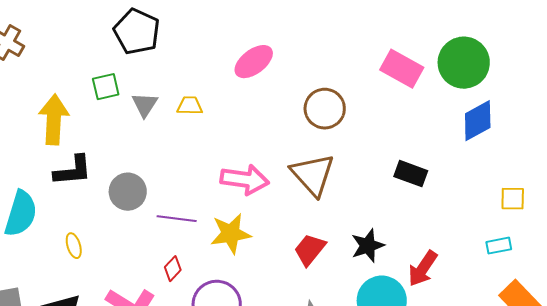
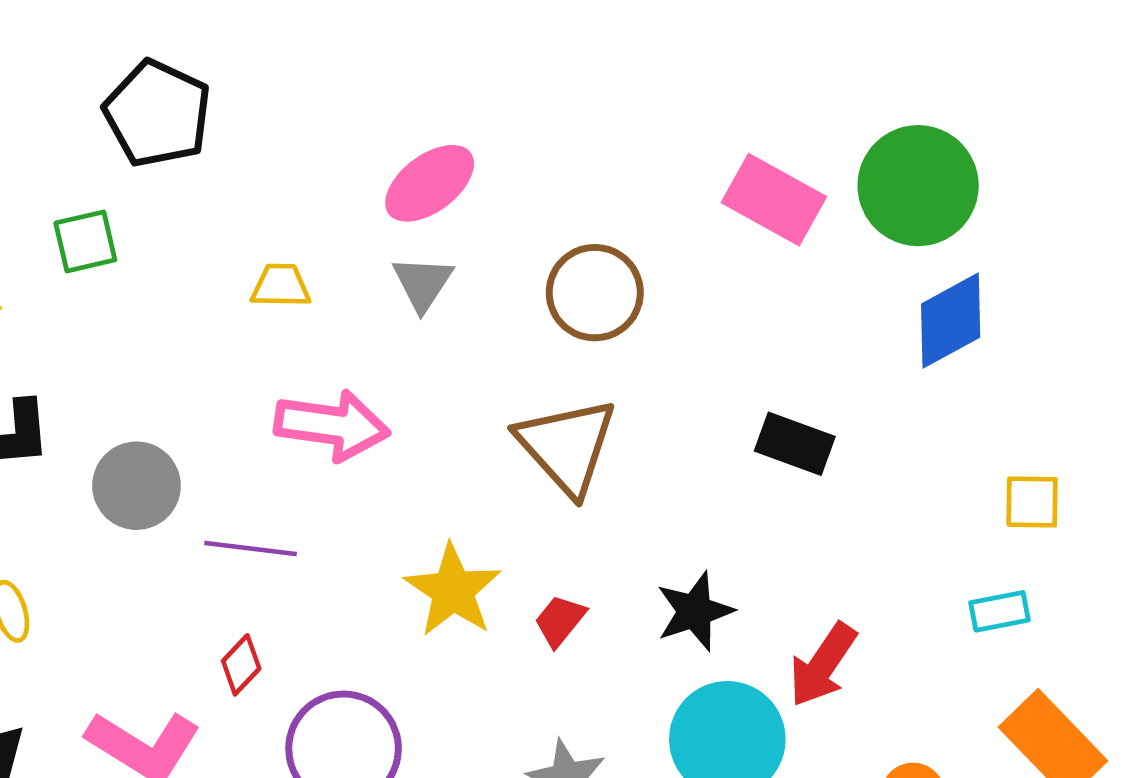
gray triangle: (145, 105) -> (423, 283), moved
pink arrow: (245, 180) -> (332, 425), moved
yellow star: (231, 234) -> (453, 590), moved, turned -30
red trapezoid: (310, 250) -> (560, 621), size x0.7

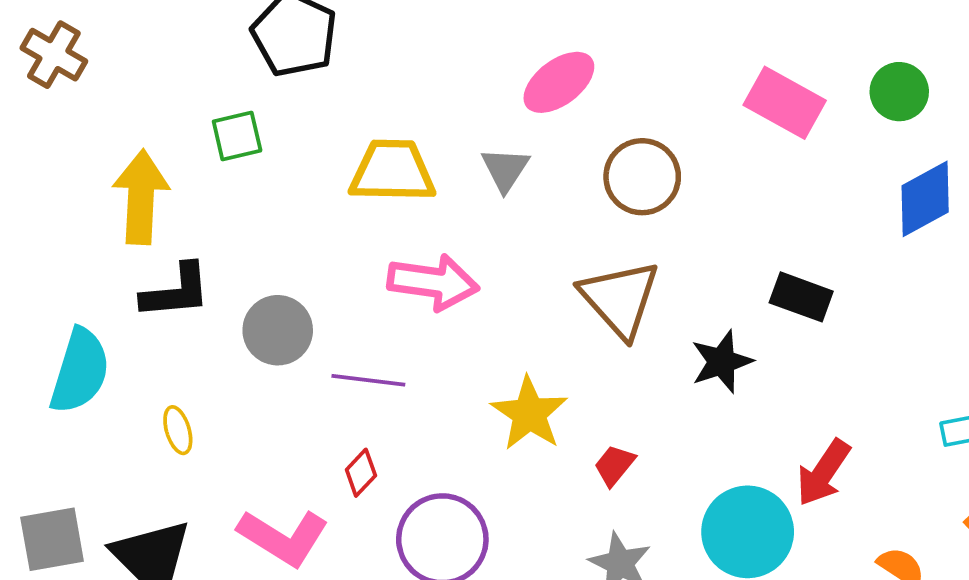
pink ellipse: (430, 183) -> (559, 82), moved
green circle: (918, 186) -> (899, 92), size x0.6
yellow trapezoid: (281, 286) -> (392, 171), size x1.8
black star: (695, 611) -> (722, 362), moved
red trapezoid: (560, 621) -> (614, 465), moved

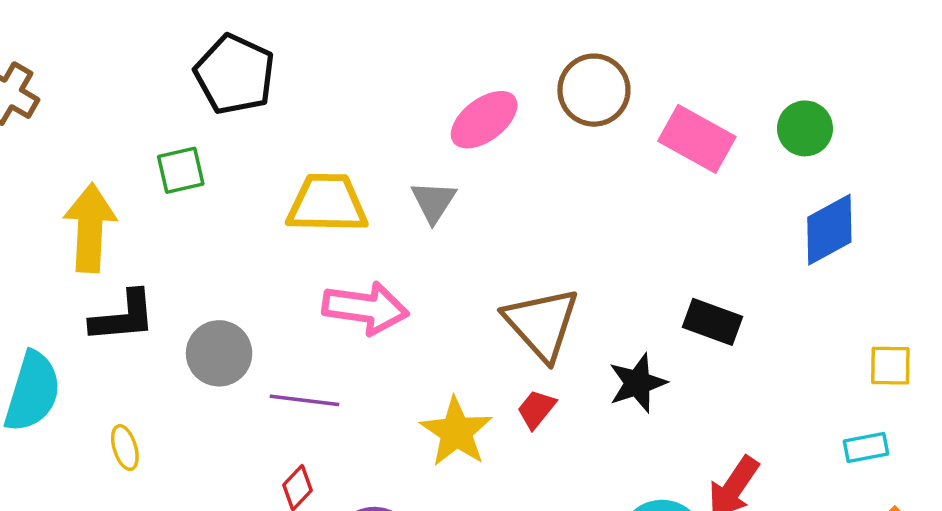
brown circle: (642, 177) -> (594, 90), moved
red trapezoid: (614, 465) -> (536, 409), moved

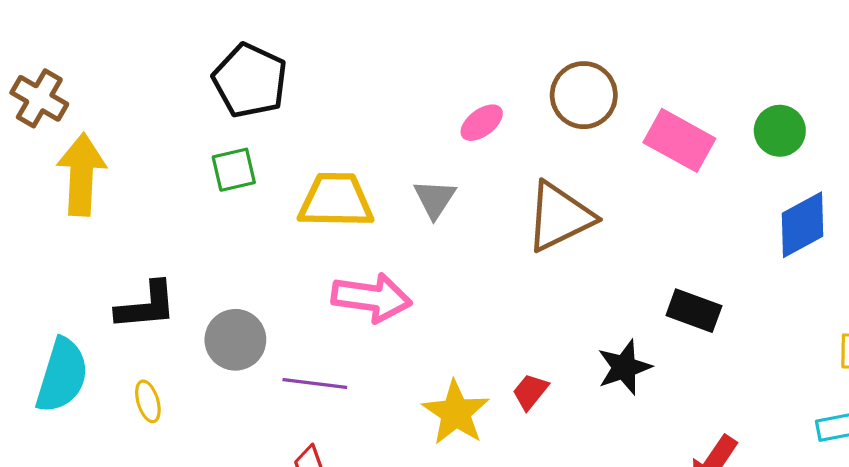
pink ellipse: (484, 120) -> (482, 123), size x0.7
green square: (181, 170) -> (234, 170), moved
yellow arrow: (90, 228) -> (81, 175), moved
brown triangle: (542, 324) -> (559, 217), moved, turned 46
yellow ellipse: (125, 448) -> (148, 401), moved

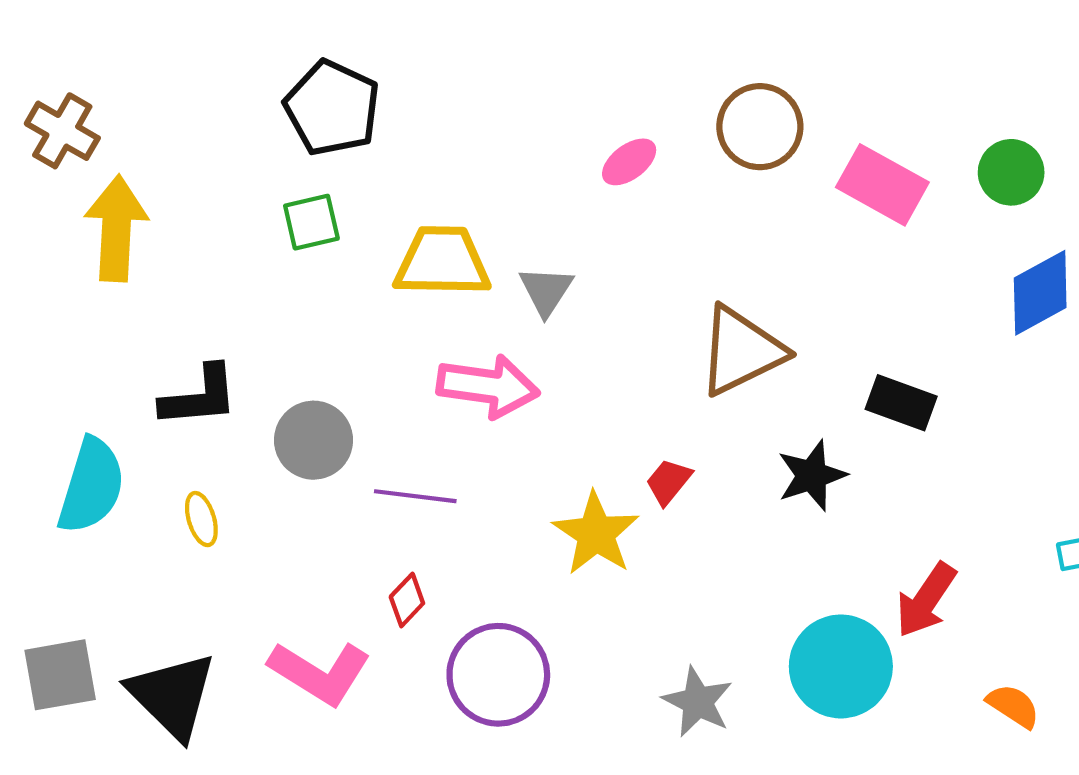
gray triangle: (435, 199) -> (546, 291), moved
brown triangle: (559, 217) -> (741, 351), moved
red trapezoid: (530, 392) -> (669, 482), moved

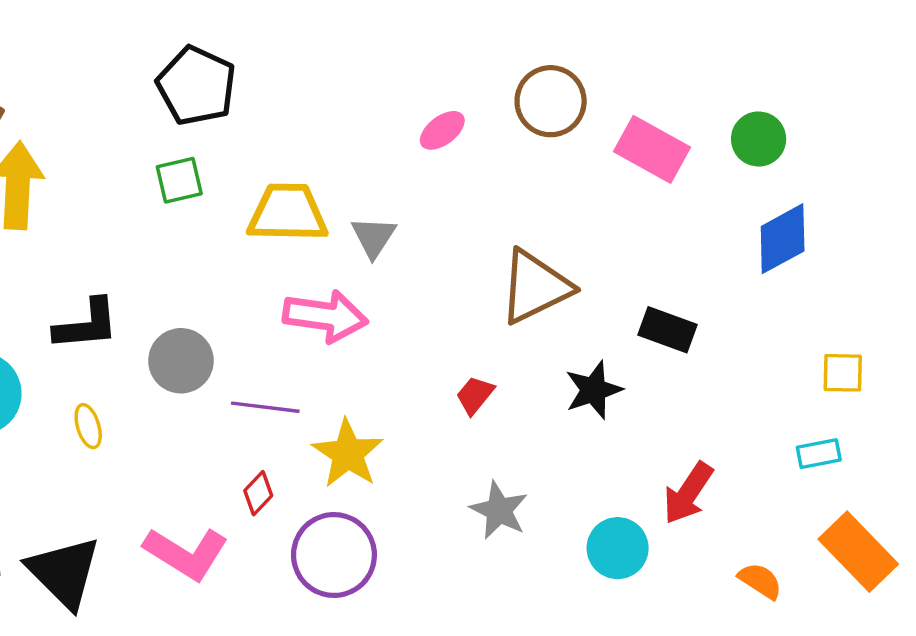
yellow star: (596, 534) -> (348, 454), moved
cyan circle: (841, 666) -> (618, 548), size x0.7
gray star: (698, 702) -> (499, 510), moved

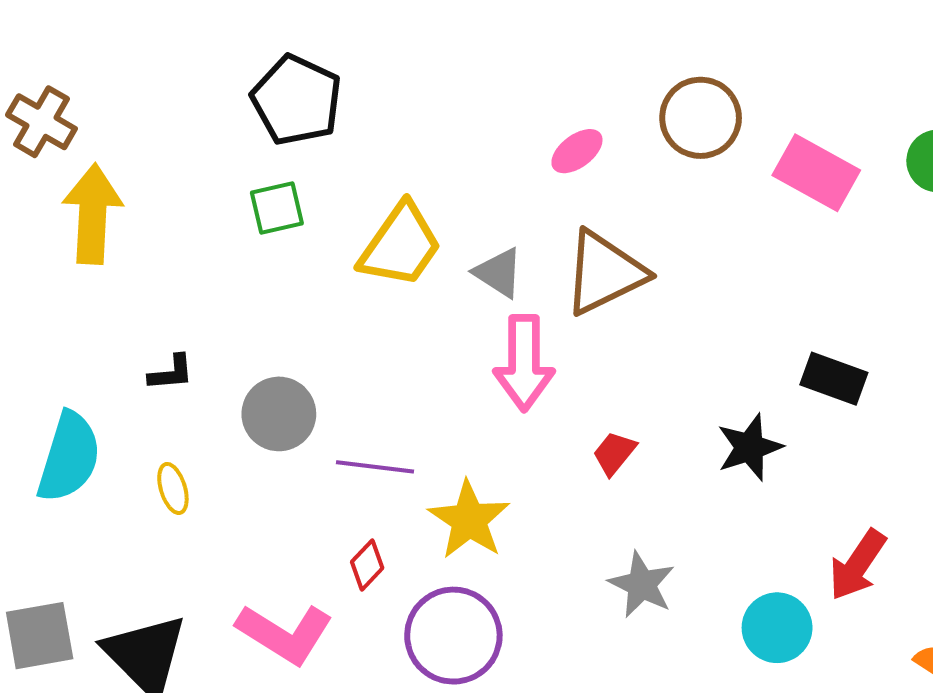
yellow trapezoid: (288, 213) -> (400, 245), turned 124
gray triangle: (373, 237) -> (499, 273), turned -30
brown triangle: (535, 287) -> (604, 273), moved
pink arrow: (325, 316) -> (524, 363), moved, turned 82
black L-shape: (86, 325) -> (171, 373), size x0.6

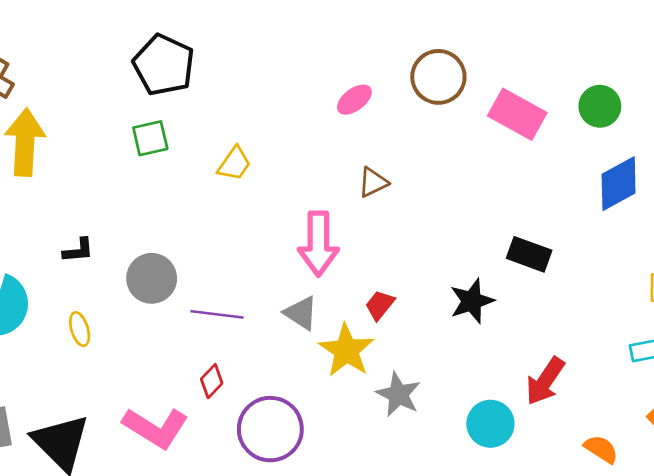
yellow trapezoid: (400, 245) -> (234, 164), size x0.6
gray triangle: (499, 273) -> (301, 313), moved
brown triangle: (604, 273) -> (373, 182), size x0.5
yellow star: (469, 520) -> (346, 350), moved

